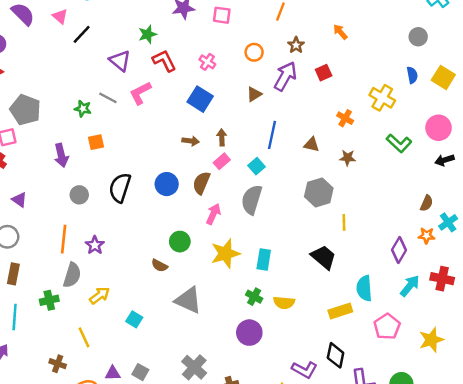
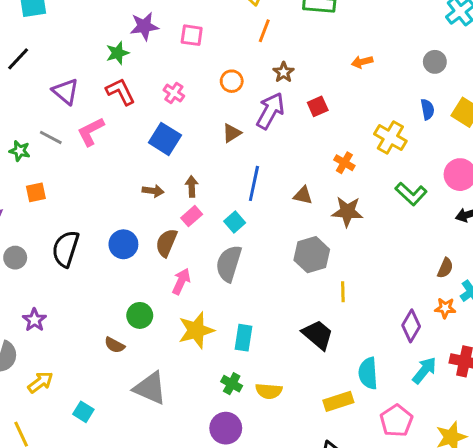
orange arrow: (340, 32) -> (362, 62), moved, turned -63
green star: (147, 34) -> (117, 53), moved
brown star: (348, 158) -> (347, 212), size x1.5

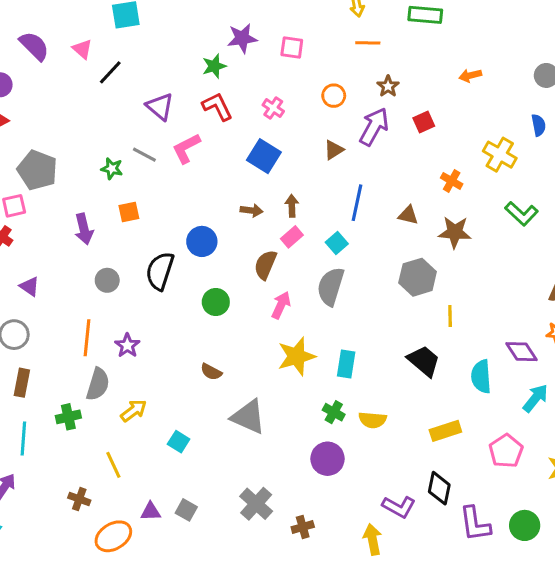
orange line: (264, 31) -> (368, 43), turned 70
blue circle: (123, 244) -> (202, 241), moved
green circle: (140, 315) -> (216, 302), moved
purple diamond: (411, 326) -> (521, 352), turned -64
cyan semicircle: (368, 373) -> (481, 376), moved

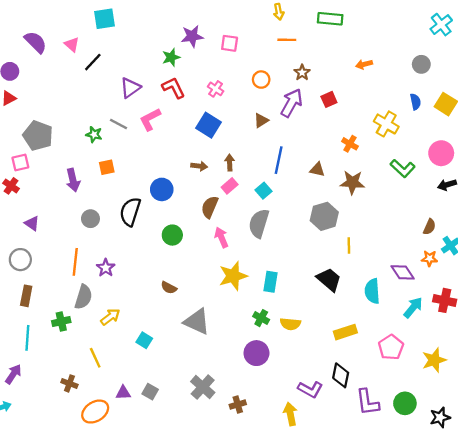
purple triangle: (160, 106) -> (130, 88), turned 45
pink arrow: (281, 305) -> (221, 237), turned -48

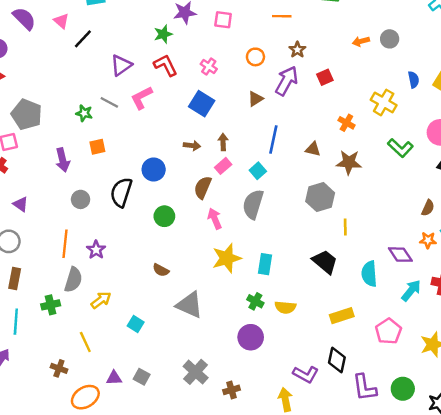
gray circle: (421, 64) -> (390, 39), moved

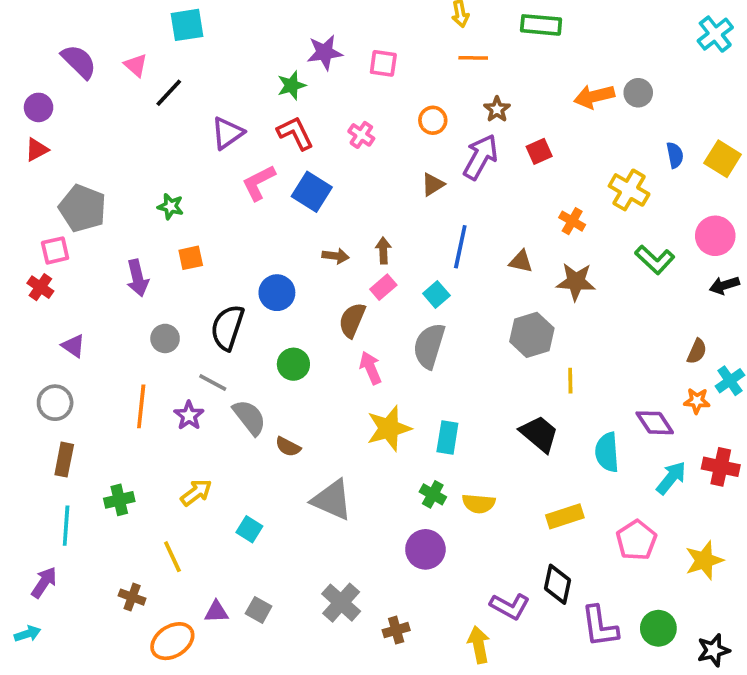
orange arrow: (361, 41) -> (594, 96), size x1.5
gray line: (109, 102) -> (213, 383), moved
blue square: (202, 104) -> (312, 192), moved
gray semicircle: (73, 280) -> (249, 417), moved, turned -55

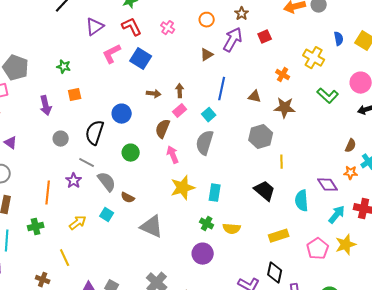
orange line: (141, 406) -> (48, 193), moved
cyan square: (249, 529) -> (107, 215), moved
yellow star: (704, 560) -> (346, 245), moved

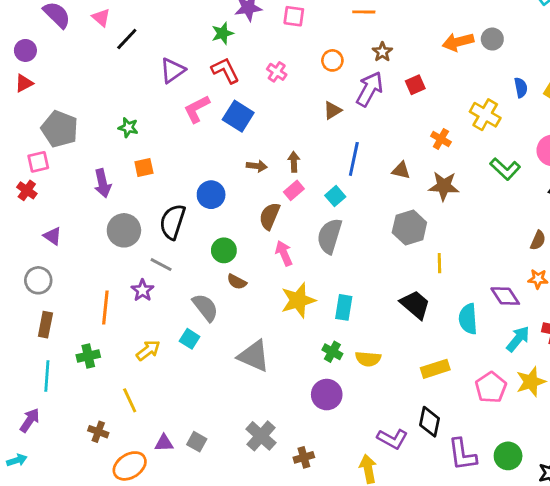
gray circle: (61, 139) -> (124, 230), size x1.5
gray semicircle: (107, 182) -> (205, 307), moved
brown semicircle: (128, 198) -> (237, 282), moved

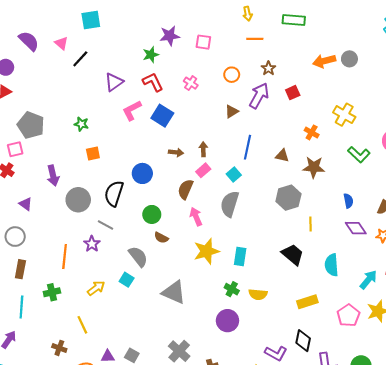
blue semicircle: (521, 88) -> (348, 201), moved
purple arrow: (103, 183) -> (53, 176), moved
purple diamond: (505, 296) -> (356, 228), moved

